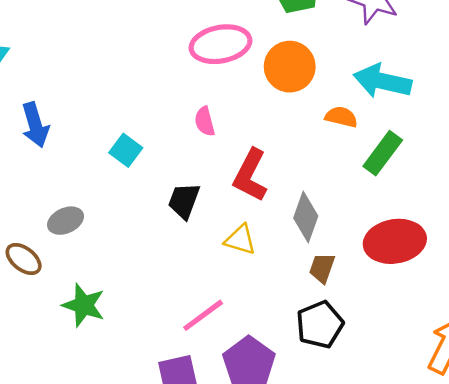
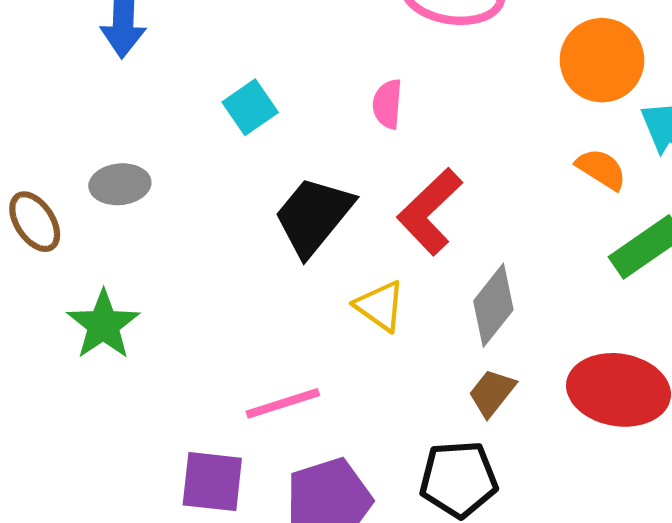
orange circle: (290, 67) -> (602, 60), moved
black trapezoid: (184, 201) -> (314, 216), size x1.4

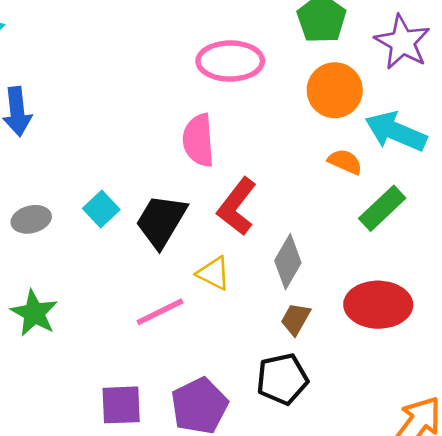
pink semicircle: (387, 104) -> (198, 140), size x1.6
cyan square: (250, 107) -> (101, 209), moved
pink line: (283, 403) -> (160, 312), moved

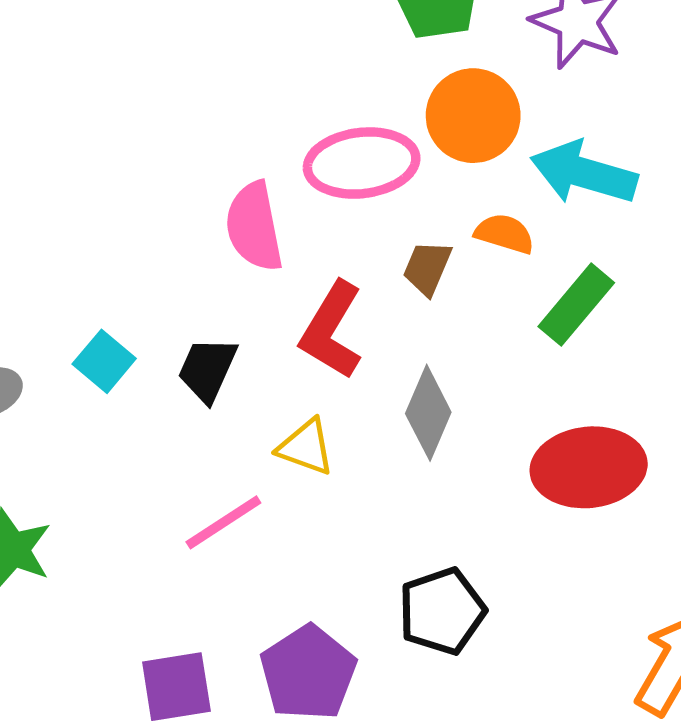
pink ellipse: (230, 61) -> (362, 163), moved
black trapezoid: (161, 221) -> (207, 369), size x0.7
brown trapezoid: (296, 319) -> (427, 268), moved

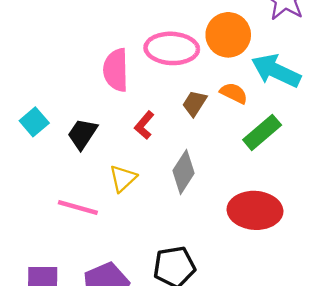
red L-shape: (332, 330) -> (144, 125), size x0.6
yellow triangle: (306, 447) -> (123, 178), turned 48
pink line: (223, 522) -> (78, 208), turned 39

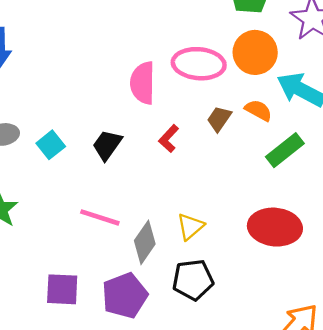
cyan square: (34, 122) -> (51, 145), moved
gray diamond: (183, 172) -> (145, 242), moved
yellow triangle: (123, 178) -> (190, 227), moved

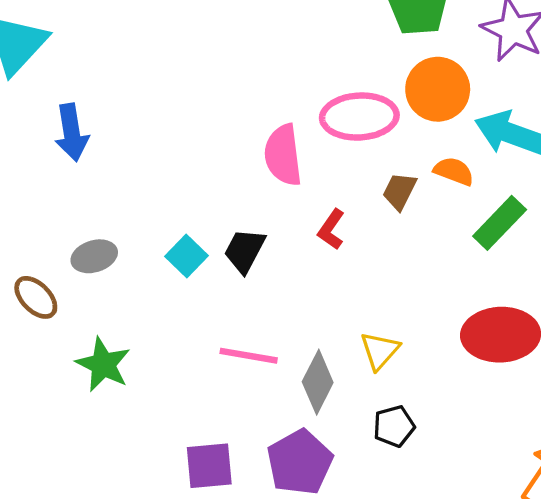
cyan square: (51, 145) -> (187, 256), moved
black pentagon: (193, 280) -> (394, 426), size x0.7

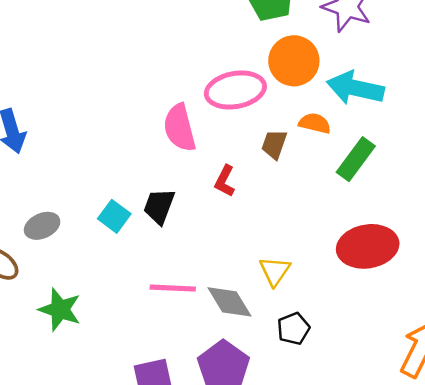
gray diamond: (318, 382) -> (229, 302), turned -51

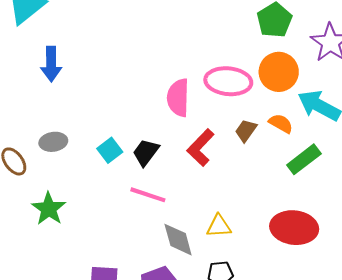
red L-shape: (225, 181) -> (201, 148), size x1.5
yellow triangle: (275, 271) -> (219, 226), turned 36
pink line: (173, 288) -> (148, 195), moved

